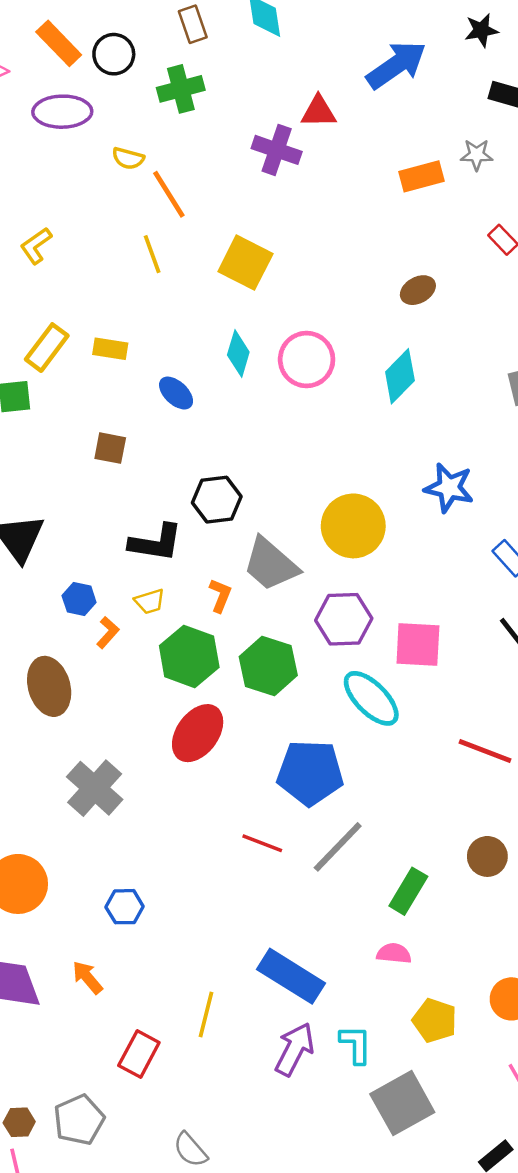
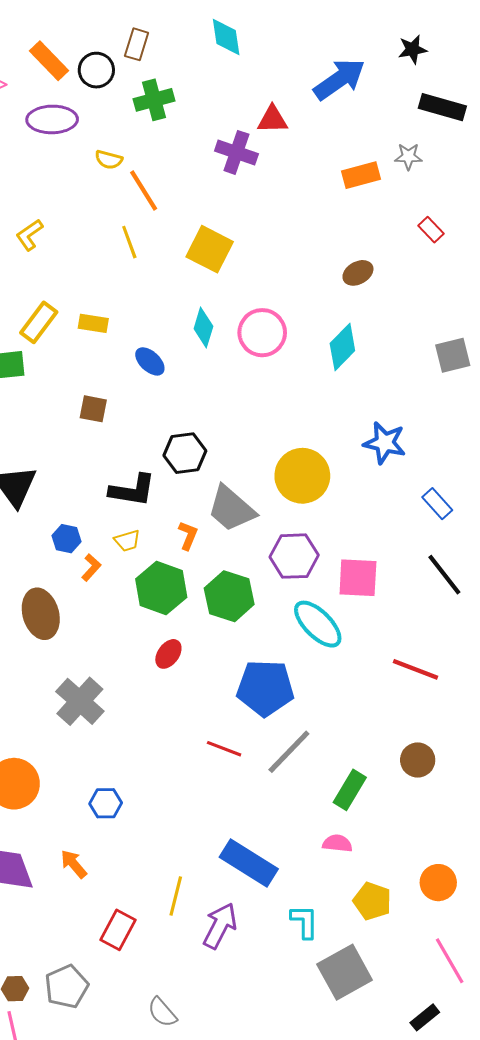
brown rectangle: (193, 24) -> (137, 44), moved, turned 36
red ellipse: (198, 733) -> (168, 654), size x0.6
purple arrow: (295, 1049) -> (220, 926), moved

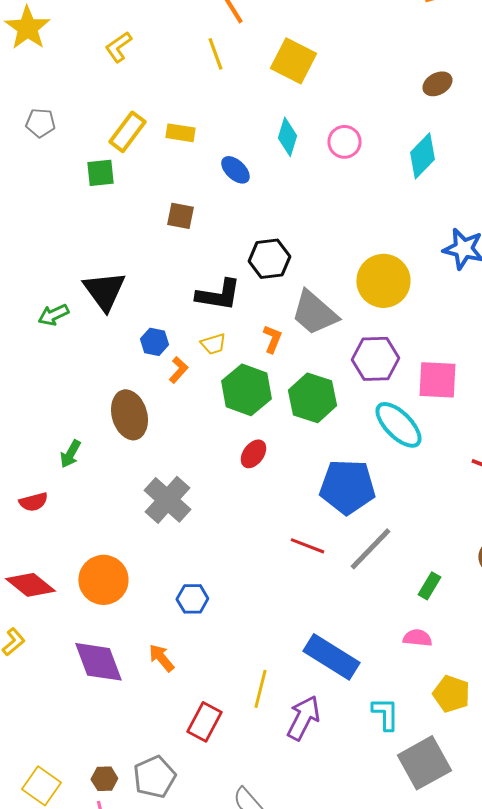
pink circle: (262, 333) -> (344, 142), size x0.7
green rectangle: (350, 790) -> (429, 586), size x0.7

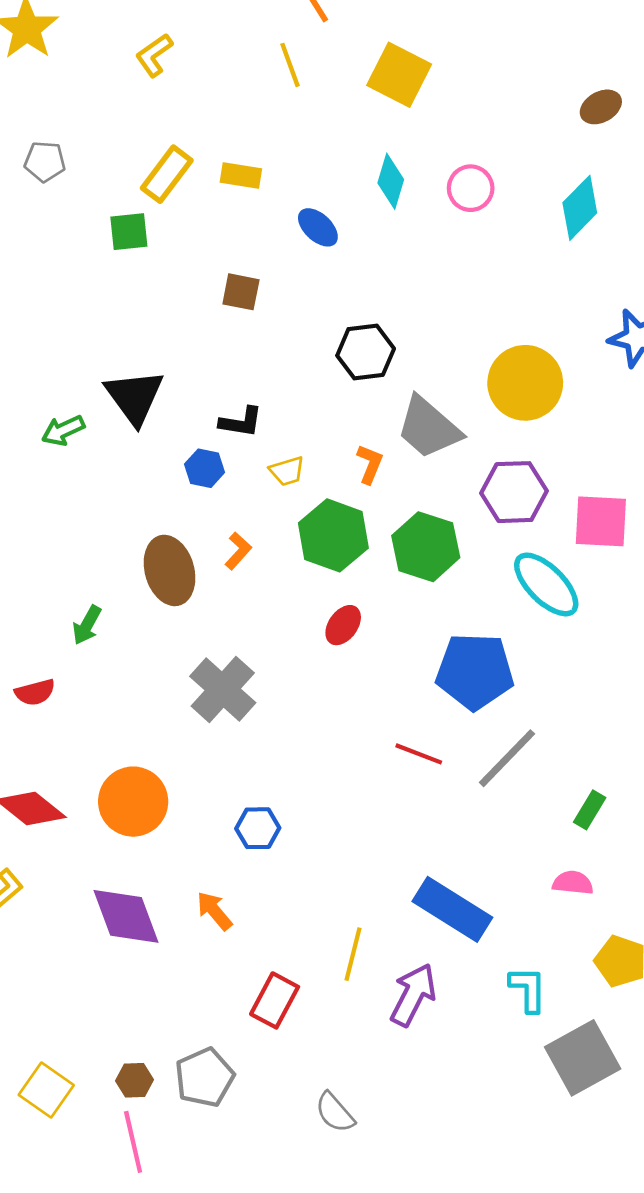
black L-shape: (218, 295) -> (241, 422), moved, size x0.7
orange L-shape: (178, 370) -> (238, 551), moved

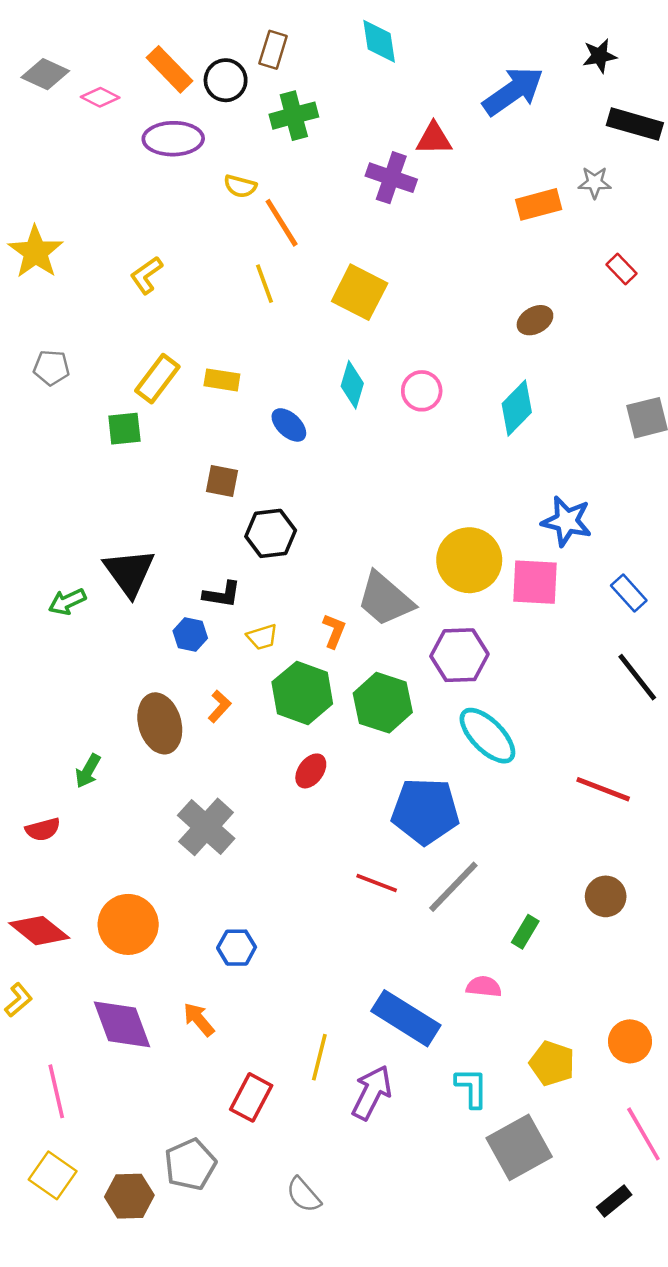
black hexagon: (366, 352) -> (271, 533), moved
pink square: (601, 521) -> (535, 582), moved
pink semicircle: (573, 883) -> (484, 987), moved
brown hexagon: (135, 1080) -> (129, 1196), moved, size x1.5
pink line: (133, 1142) -> (56, 1091), moved

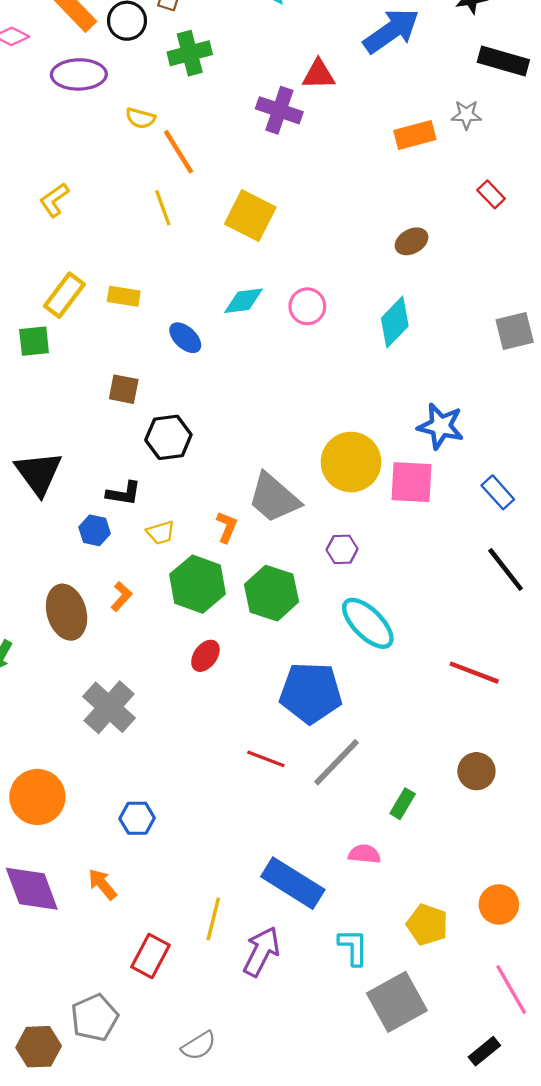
cyan diamond: (352, 385) -> (243, 301), turned 66
purple hexagon: (459, 655) -> (342, 549), size x0.6
gray semicircle: (304, 1195) -> (199, 1046), turned -81

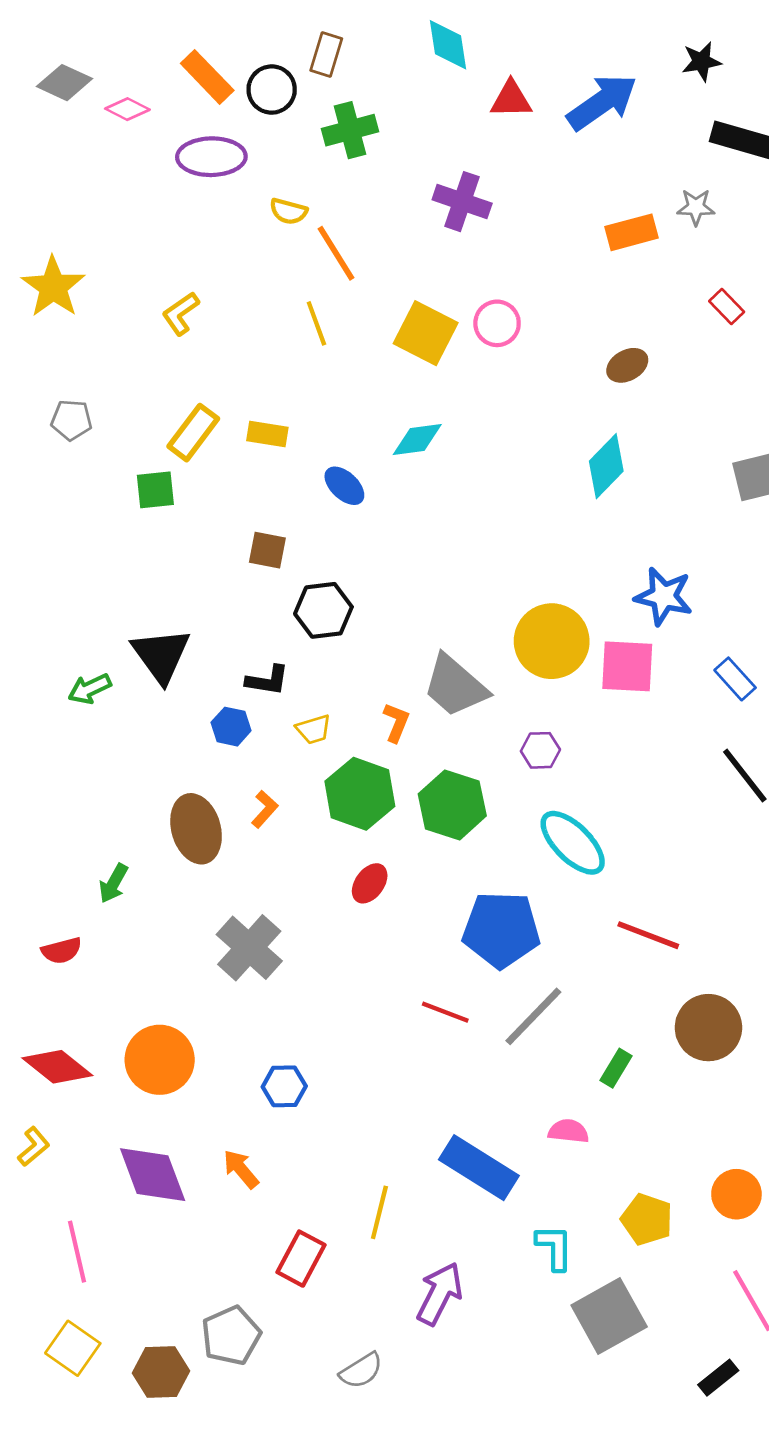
red triangle: (319, 74) -> (511, 99), moved
pink circle: (307, 306) -> (497, 323), moved
red line: (474, 673) -> (648, 935), moved
brown circle: (476, 771) -> (708, 1028), size x1.4
purple arrow: (261, 952) -> (440, 1294), moved

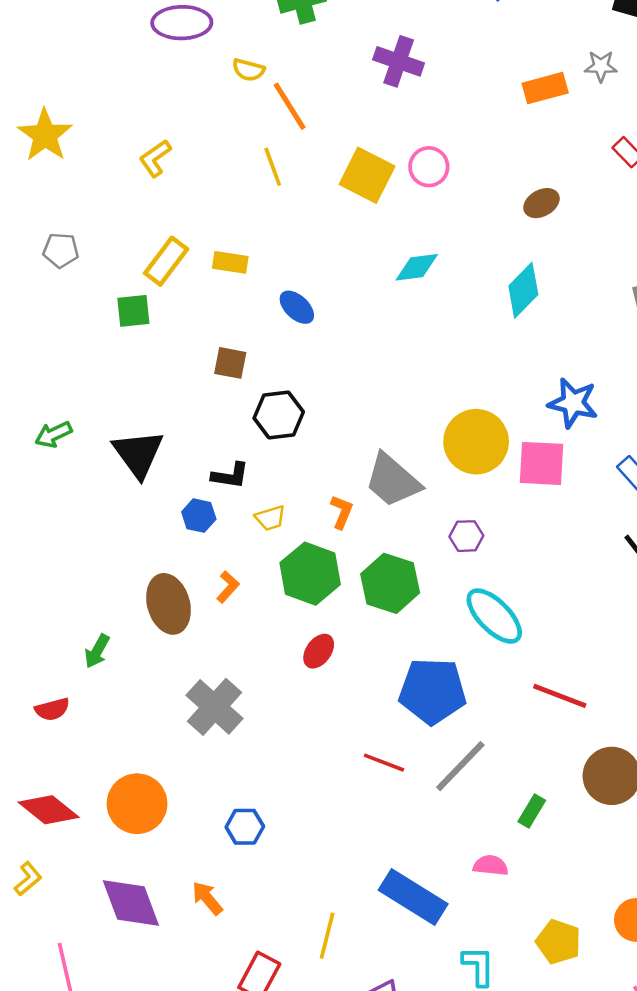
cyan diamond: (417, 440) -> (417, 267), moved
green arrow: (90, 689) -> (53, 434), moved

